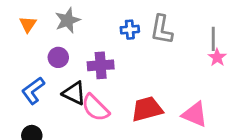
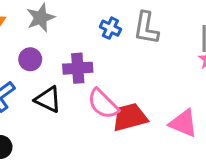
blue cross: (130, 30) -> (110, 28), turned 30
pink semicircle: (95, 108) -> (103, 104), moved

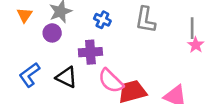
blue cross: (110, 28) -> (102, 20), moved
purple circle: (30, 59) -> (52, 33), moved

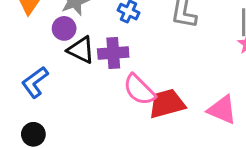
black triangle: (66, 77) -> (81, 50), moved

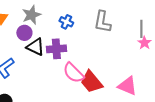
red trapezoid: (167, 104) -> (91, 82), turned -115

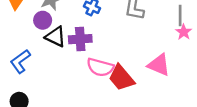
pink semicircle: (73, 73) -> (100, 67), turned -30
pink triangle: (127, 86) -> (159, 65), moved

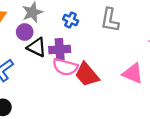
pink semicircle: (100, 67) -> (65, 67), moved
red trapezoid: (121, 78) -> (87, 75), moved

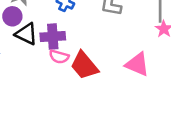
pink semicircle: (65, 67) -> (59, 57), size x0.7

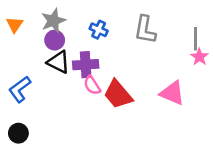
purple circle: (12, 16) -> (55, 40), moved
pink semicircle: (59, 57) -> (92, 85), turned 42

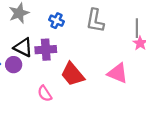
purple circle: (55, 40) -> (14, 65), moved
pink semicircle: (92, 85) -> (45, 94), moved

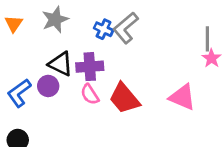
gray L-shape: (95, 21) -> (126, 28), moved, turned 40
pink semicircle: (45, 94) -> (90, 94), moved

